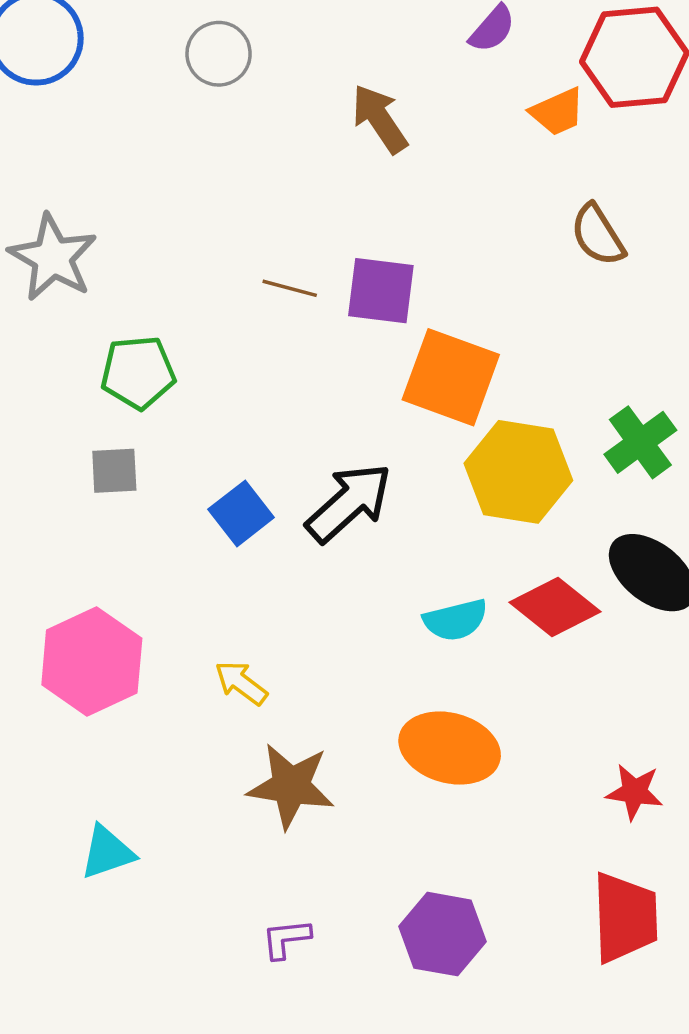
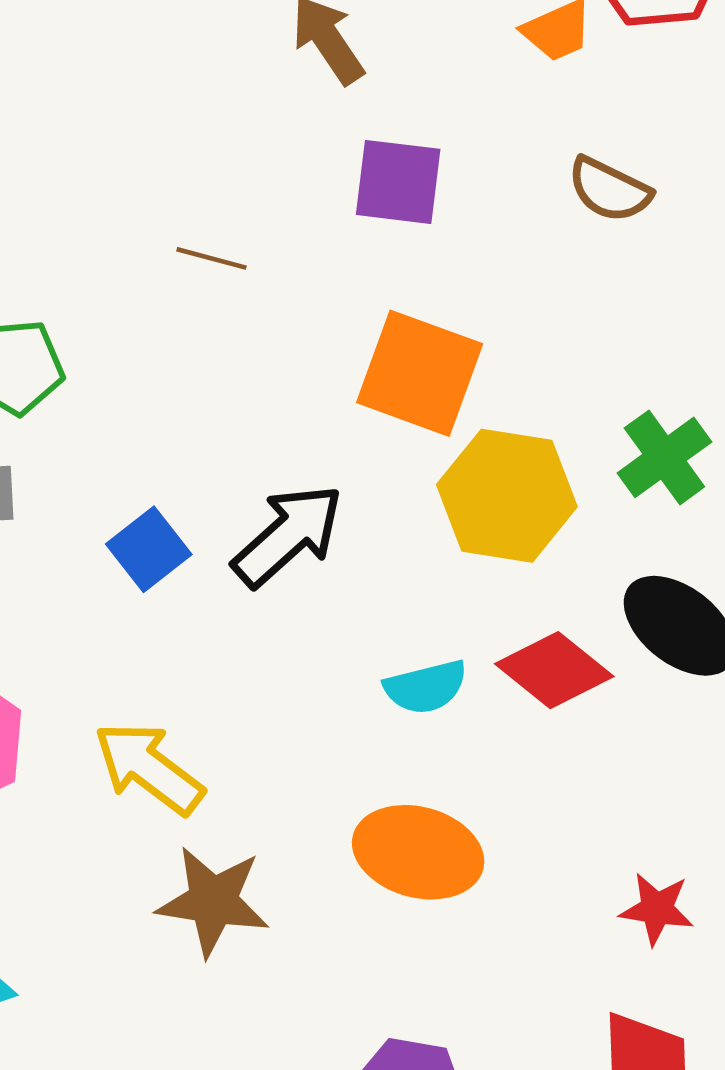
brown semicircle: (598, 235) -> (609, 190), turned -32
purple square: (381, 291) -> (398, 182), moved
yellow arrow: (241, 683) -> (149, 768), size x1.6

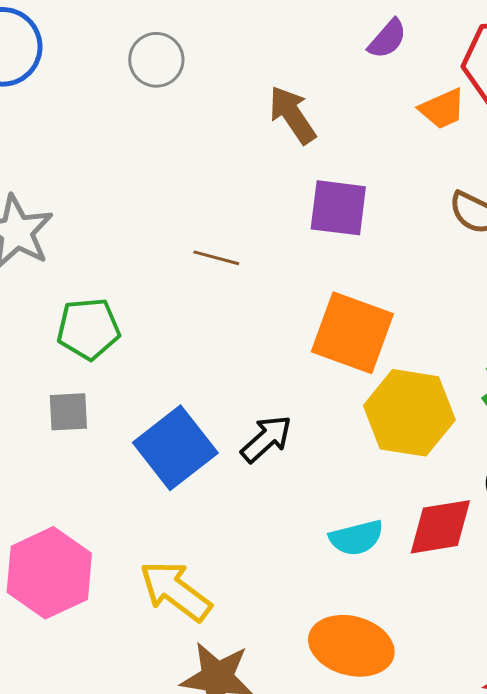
black arrow: (288, 535) -> (266, 439), size x0.7
blue square: (149, 549) -> (175, 448), size x1.5
red diamond: (554, 670) -> (440, 527), turned -48

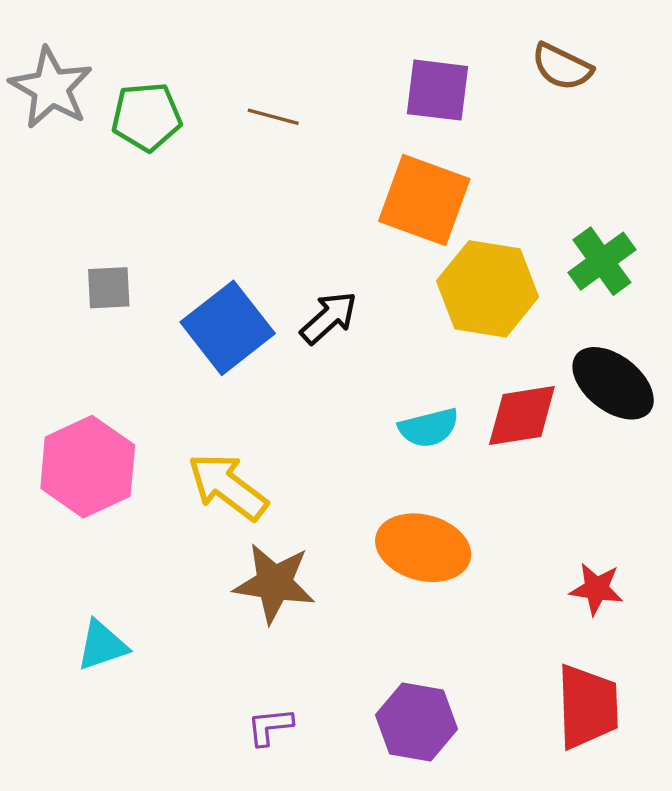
purple square: (338, 208) -> (438, 90), moved
green pentagon: (88, 329) -> (147, 117), moved

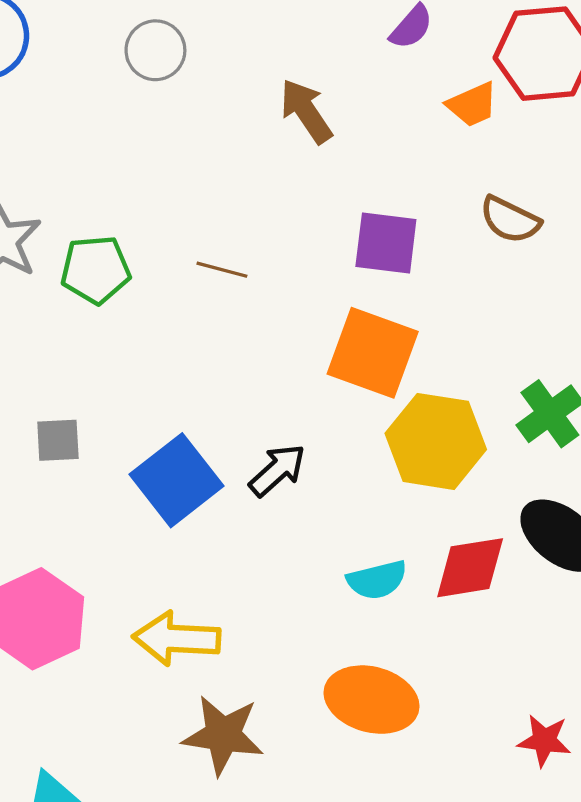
yellow arrow: (228, 487) -> (176, 639), turned -34

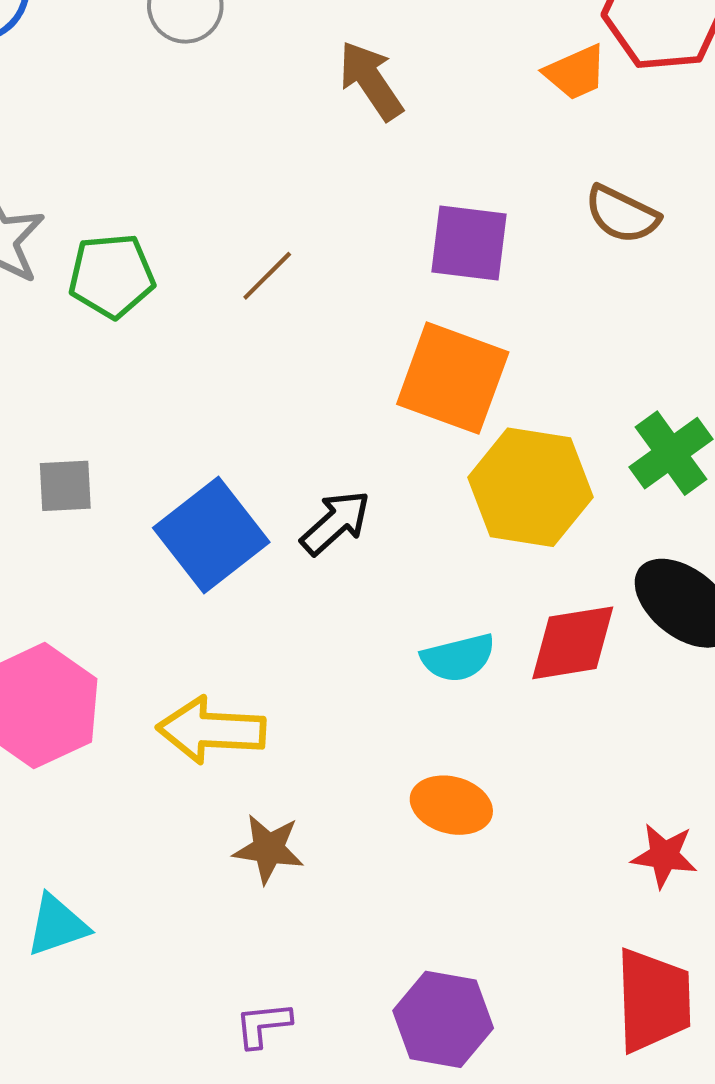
brown line: (222, 270) -> (267, 276), turned -60
orange ellipse: (372, 700) -> (451, 805), size x0.7
brown star: (223, 735) -> (269, 849), size x0.7

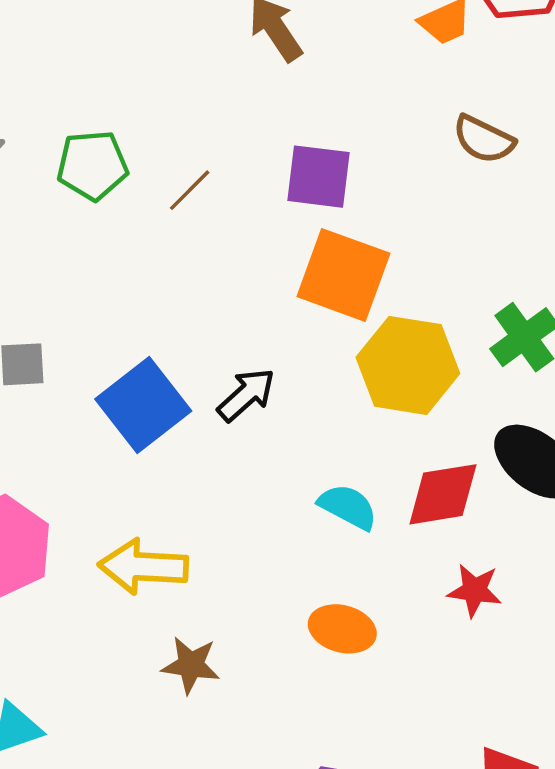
purple square: (469, 243) -> (319, 177), moved
green pentagon: (112, 276) -> (92, 165), moved
cyan semicircle: (458, 658) -> (348, 507), turned -138
red star: (664, 856) -> (475, 590), moved

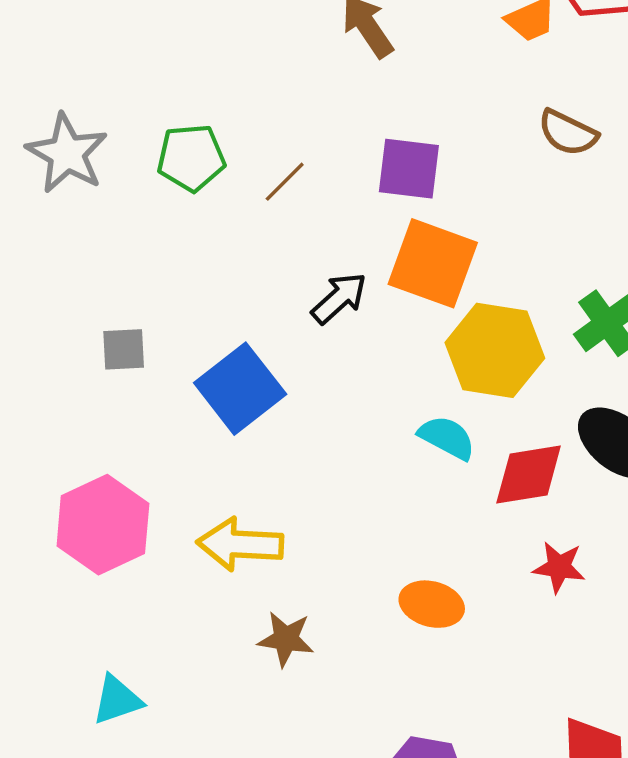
black arrow: (246, 395) -> (339, 298), moved
cyan semicircle: (348, 507) -> (447, 438), moved

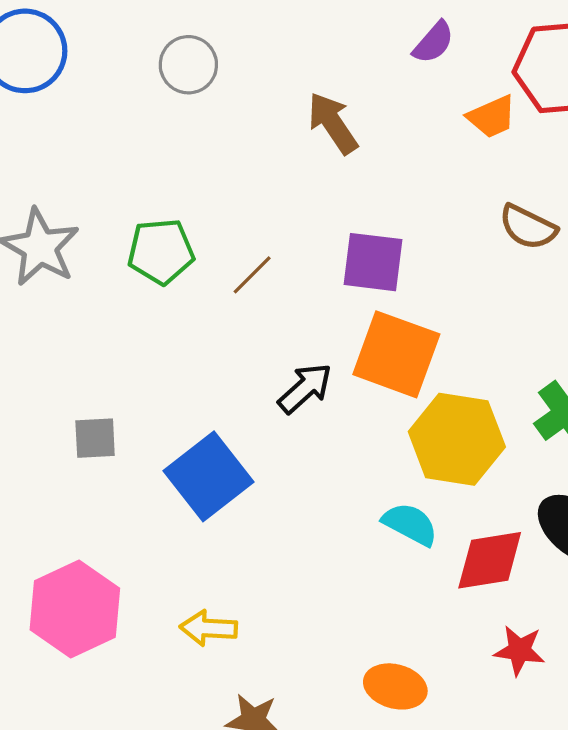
yellow arrow: (240, 544) -> (209, 628), size x0.7

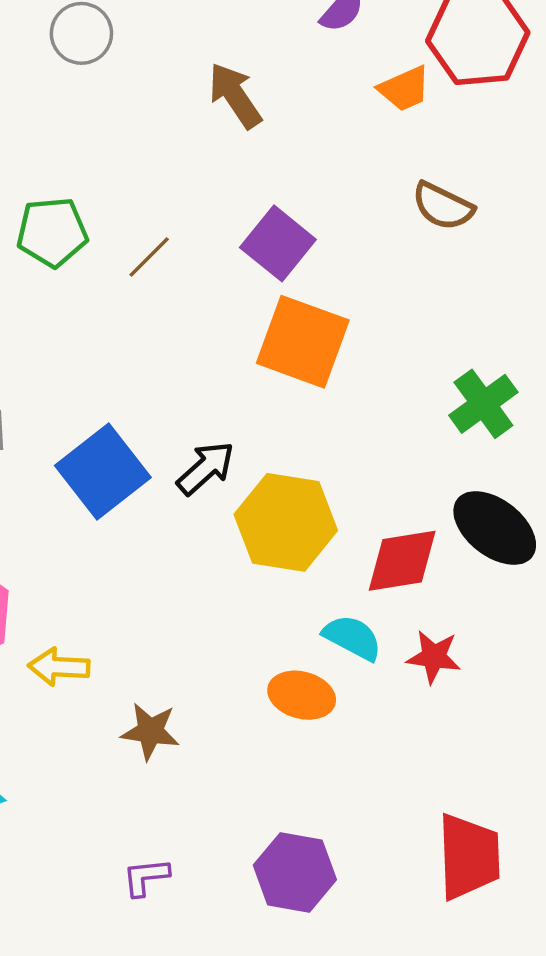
purple square: (373, 262) -> (278, 243), turned 32
black arrow: (305, 388) -> (206, 468), moved
yellow hexagon: (457, 439) -> (286, 522), moved
cyan semicircle: (410, 524) -> (352, 638), moved
yellow arrow: (209, 628) -> (59, 667), moved

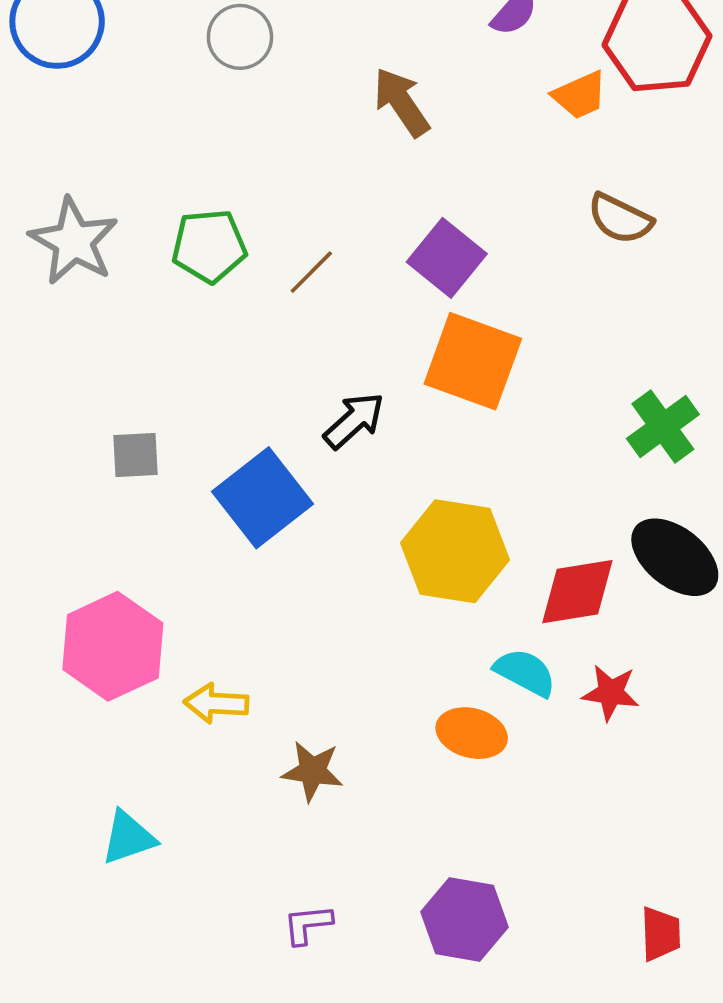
black arrow: (206, 468) -> (354, 421), moved
red trapezoid: (469, 857) -> (661, 934), moved, size x0.6

